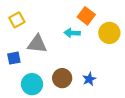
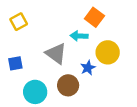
yellow circle: (109, 33) -> (108, 52), moved
gray triangle: (37, 44) -> (56, 53), moved, turned 30
blue star: (89, 79) -> (88, 68), moved

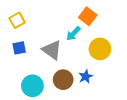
cyan arrow: (79, 36) -> (73, 34), turned -49
blue square: (15, 63) -> (19, 48), moved
blue star: (88, 68) -> (86, 77), moved

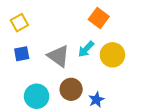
cyan arrow: (73, 34) -> (86, 49), moved
blue star: (86, 77) -> (96, 100), moved

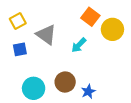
yellow circle: (112, 55) -> (112, 29), moved
gray triangle: (58, 56) -> (46, 35), moved

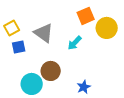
orange square: (90, 17) -> (86, 16), turned 30
yellow square: (18, 21) -> (12, 28), moved
brown circle: (65, 82) -> (51, 71), moved

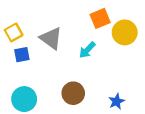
brown circle: (51, 71) -> (73, 93), moved
cyan circle: (32, 84) -> (24, 99), moved
blue star: (84, 87) -> (116, 101), moved

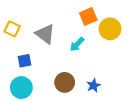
yellow square: (14, 32) -> (12, 29), turned -35
blue square: (22, 55) -> (24, 61), moved
blue star: (116, 101) -> (93, 86), moved

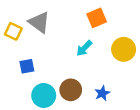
yellow circle: (110, 29) -> (124, 49), moved
gray triangle: (45, 34) -> (39, 22), moved
cyan circle: (21, 88) -> (44, 95), moved

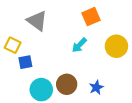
yellow square: (13, 31) -> (13, 45), moved

